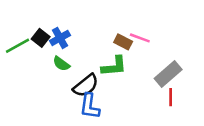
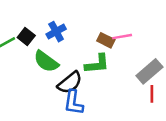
blue cross: (60, 38) -> (56, 32), moved
pink line: (140, 38) -> (122, 37), turned -30
green semicircle: (61, 64) -> (46, 61), size x1.5

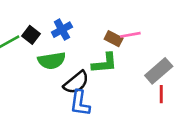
green semicircle: (46, 61) -> (52, 61), turned -45

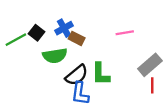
brown rectangle: (114, 39) -> (77, 38), moved
green L-shape: (105, 63) -> (101, 74), moved, turned 95

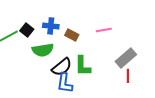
blue cross: (64, 28) -> (51, 26), turned 35
brown rectangle: (77, 38) -> (72, 35), moved

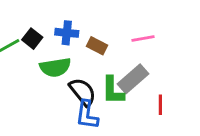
gray rectangle: (126, 58) -> (133, 79), moved
black semicircle: (62, 67) -> (83, 92), turned -90
red line: (128, 76) -> (160, 105), moved

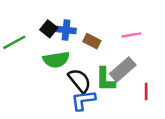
black square: (32, 39) -> (49, 29), moved
blue L-shape: (87, 115) -> (83, 100), turned 75

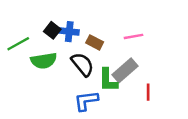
green semicircle: (56, 60) -> (44, 61), moved
black semicircle: (80, 81) -> (83, 64), moved

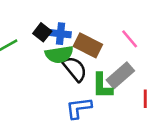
pink line: (134, 36) -> (130, 39), turned 60
brown rectangle: (95, 42) -> (88, 45), size x1.5
green semicircle: (44, 61) -> (59, 54), moved

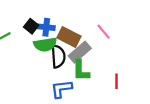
black semicircle: (75, 69) -> (58, 56), turned 35
gray rectangle: (120, 75) -> (80, 52), moved

